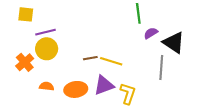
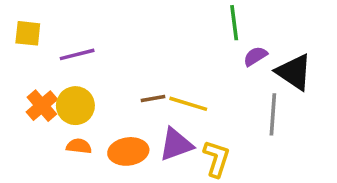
yellow square: (26, 14) -> (28, 33), moved
yellow circle: (47, 49) -> (75, 106), moved

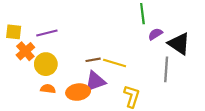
yellow square: (28, 33) -> (14, 32), moved
orange cross: (42, 106) -> (25, 51), moved
purple triangle: (176, 144) -> (95, 81), moved

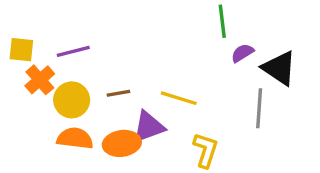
brown line: (93, 60) -> (118, 93), moved
orange semicircle: (48, 89) -> (75, 138), size x1.5

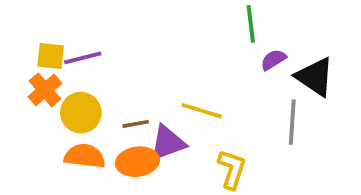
yellow square: (21, 50) -> (51, 56), moved
brown line: (118, 93) -> (136, 124), moved

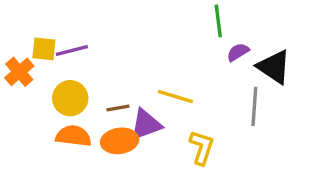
orange cross: (45, 90) -> (19, 72), moved

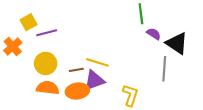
yellow square: (44, 49) -> (29, 22), moved, turned -35
purple semicircle: (238, 52) -> (154, 34), turned 64
yellow line: (175, 97) -> (97, 62), moved

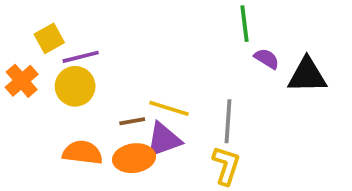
black triangle: (177, 43) -> (307, 75), turned -35
yellow circle: (46, 63) -> (75, 86), moved
gray line: (164, 69) -> (228, 121), moved

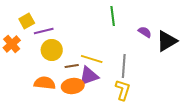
green line: (245, 24) -> (113, 16), moved
black triangle: (307, 75) -> (167, 41), turned -30
yellow circle: (75, 86) -> (52, 50), moved

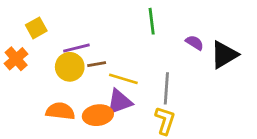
purple line: (44, 31) -> (76, 48), moved
brown line: (72, 66) -> (97, 64), moved

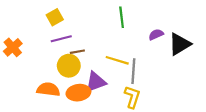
yellow square: (36, 28) -> (55, 17), moved
purple semicircle: (195, 43) -> (156, 34), turned -56
yellow circle: (70, 67) -> (69, 66), moved
yellow line: (123, 79) -> (117, 60), moved

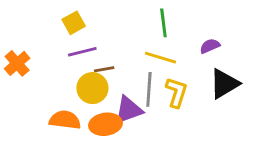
black triangle: (180, 44) -> (224, 84), moved
yellow line: (117, 60) -> (161, 58), moved
gray line: (133, 71) -> (149, 89), moved
yellow L-shape: (132, 97) -> (176, 92), moved

